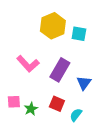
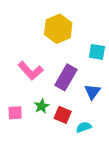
cyan square: (79, 34) -> (97, 52), moved
green star: (31, 109) -> (42, 106), moved
cyan semicircle: (76, 115) -> (84, 127), turned 32

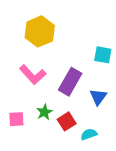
yellow hexagon: (58, 29) -> (40, 31), moved
red square: (63, 115) -> (67, 121), turned 35

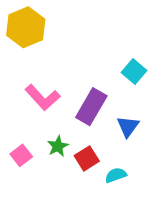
yellow hexagon: (40, 31) -> (26, 27), moved
cyan square: (103, 55) -> (134, 72), turned 30
pink square: (16, 119) -> (21, 155), turned -35

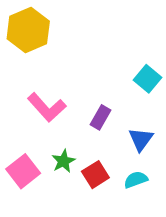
purple rectangle: (91, 107) -> (100, 117), size x0.6
pink square: (21, 155) -> (23, 171), size x1.4
cyan semicircle: (116, 175) -> (136, 180), moved

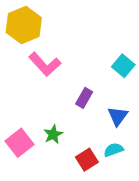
pink L-shape: (47, 107) -> (45, 64), moved
red square: (95, 175) -> (87, 160), moved

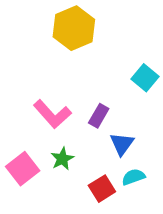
yellow hexagon: (24, 25) -> (74, 28), moved
pink L-shape: (45, 64) -> (52, 114), moved
blue triangle: (118, 116) -> (122, 144), moved

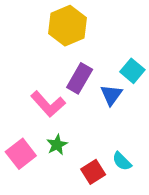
purple rectangle: (99, 116) -> (80, 78), moved, size x1.4
blue triangle: (122, 144) -> (111, 95), moved
cyan semicircle: (133, 177) -> (122, 161), turned -115

